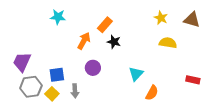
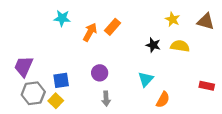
orange arrow: (84, 41) -> (90, 32), moved
black star: (114, 42) -> (153, 45), moved
gray arrow: (75, 91) -> (106, 99), moved

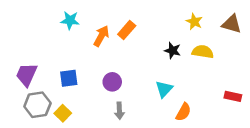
blue square: (61, 80) -> (69, 78), moved

